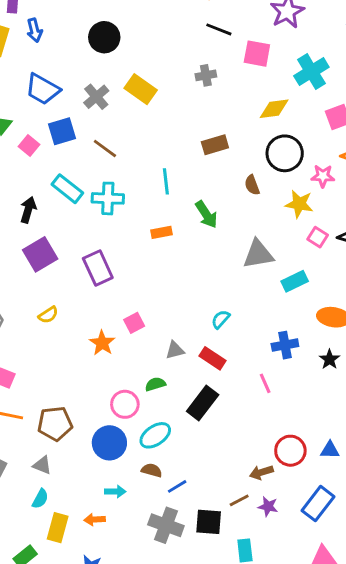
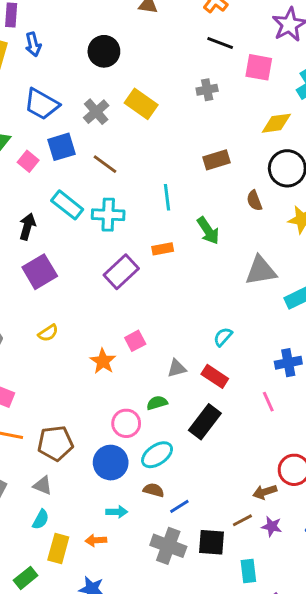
purple rectangle: (98, 268) -> (121, 272), moved, turned 72

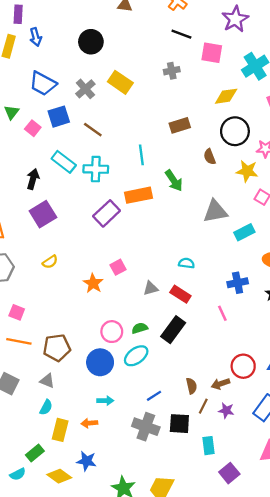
orange rectangle: (163, 249) -> (139, 195), size x1.6
cyan semicircle: (223, 337) -> (186, 263), turned 56
green semicircle: (157, 403) -> (140, 328), moved
brown semicircle: (154, 490) -> (191, 386), moved, turned 63
brown line: (242, 520) -> (203, 406), turned -35

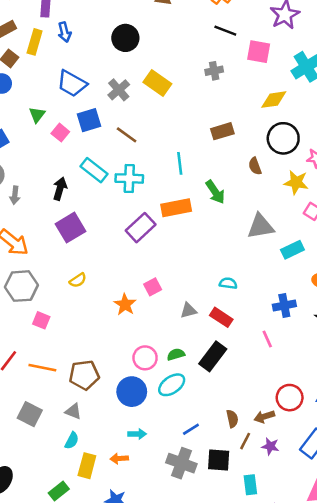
pink square: (17, 312) -> (41, 320), moved

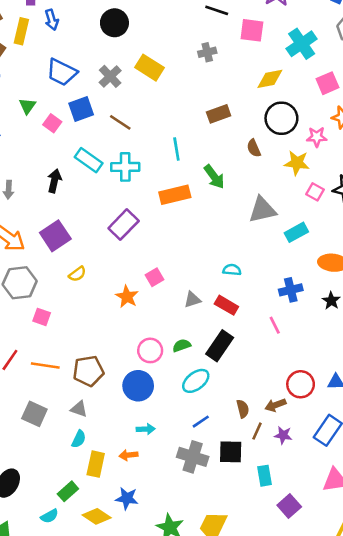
purple square: (70, 228) -> (55, 236), moved
purple rectangle: (141, 228) -> (124, 225), moved
cyan ellipse: (172, 385) -> (196, 381), moved

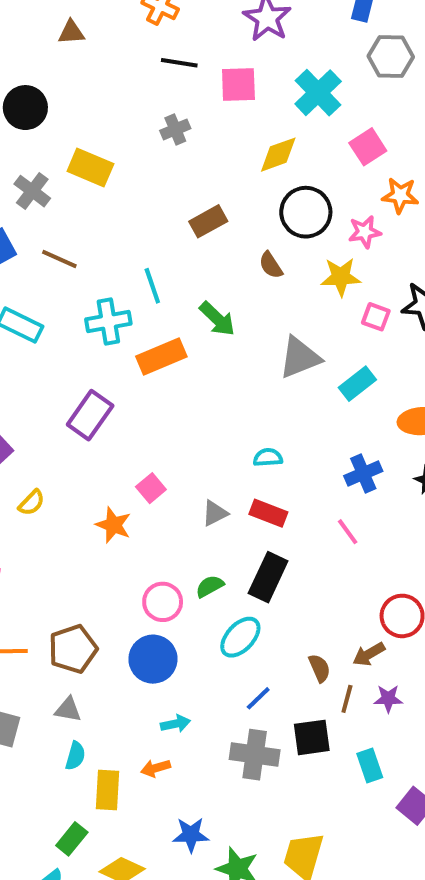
cyan cross: (125, 167) -> (108, 322), moved
blue star: (127, 498) -> (191, 835), moved

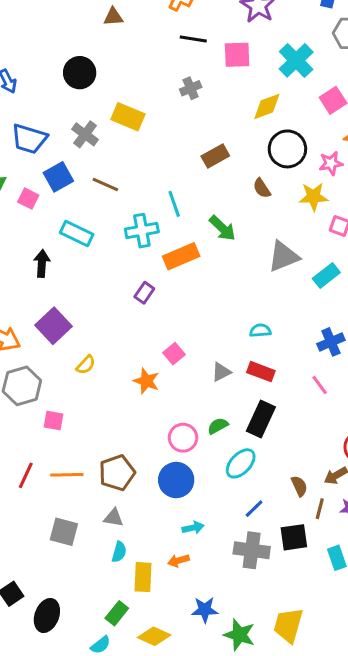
purple rectangle: (90, 415) -> (144, 293), moved, size x0.6

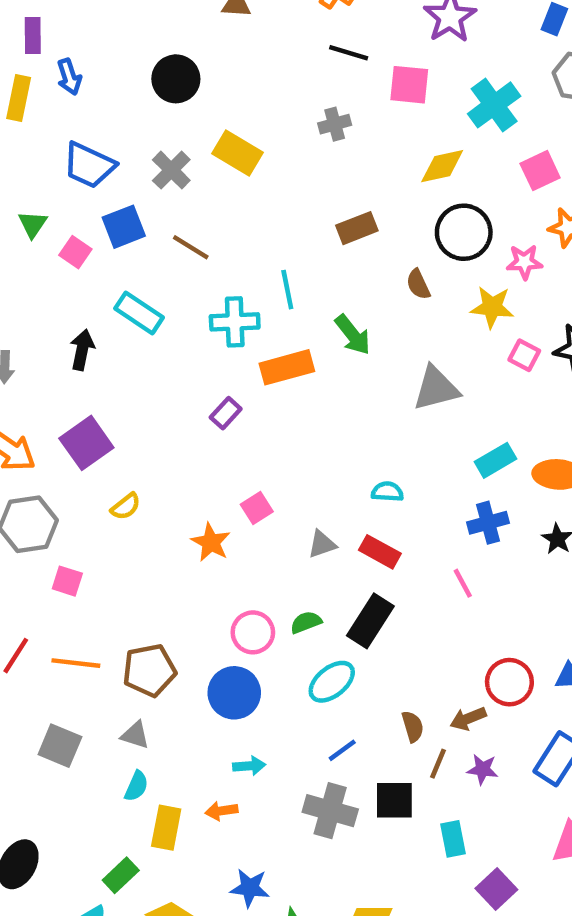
cyan rectangle: (326, 275) -> (496, 460), moved

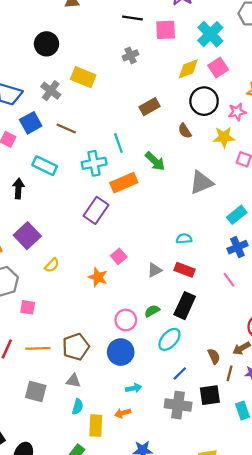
pink square: (540, 171) -> (218, 68), moved
purple rectangle: (226, 413) -> (96, 210), size x1.6

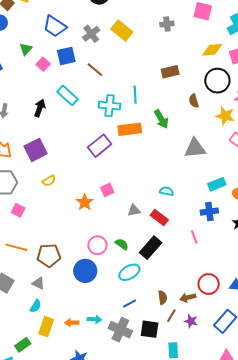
green semicircle: (152, 311) -> (122, 244), turned 48
cyan arrow: (134, 388) -> (94, 319), moved

